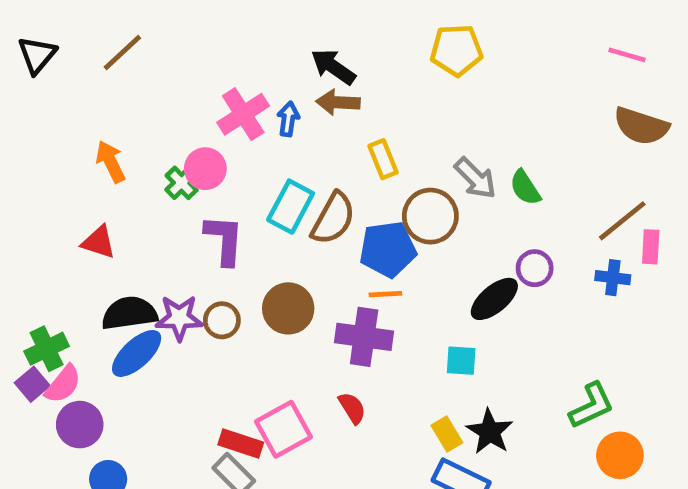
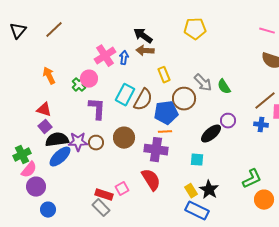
purple square: (32, 384) -> (45, 127), moved
red semicircle: (352, 408) -> (151, 180), size x1.6
pink square: (283, 429) -> (122, 189), size x0.6

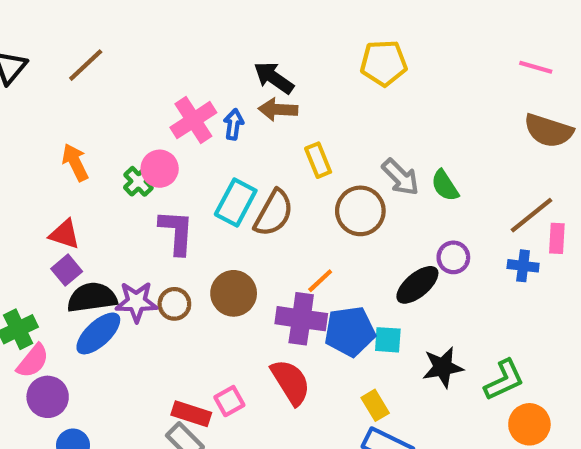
blue pentagon: (166, 113) -> (350, 331), moved
orange line: (165, 132) -> (320, 281), turned -40
black star: (209, 190) -> (443, 367), moved, turned 30

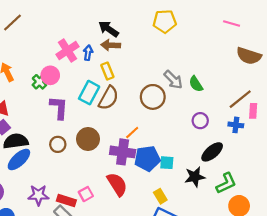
pink line: (536, 67) -> (232, 24), moved
yellow rectangle: (318, 160) -> (107, 71), moved
black ellipse: (417, 285) -> (212, 152), moved
purple star: (136, 302) -> (38, 195), moved

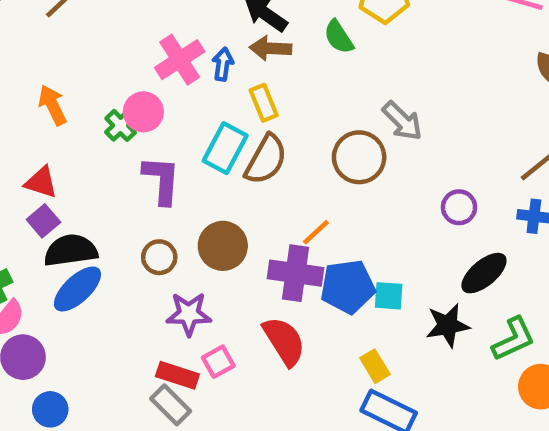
green semicircle: (196, 84) -> (339, 37), moved
purple star: (38, 195) -> (189, 314), moved

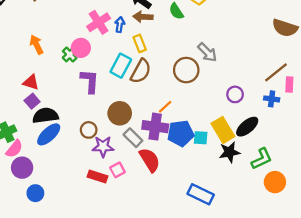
brown circle: (159, 257) -> (89, 130), moved
yellow rectangle: (375, 366) -> (223, 130), moved, size x1.6
gray rectangle: (171, 405) -> (133, 138), moved

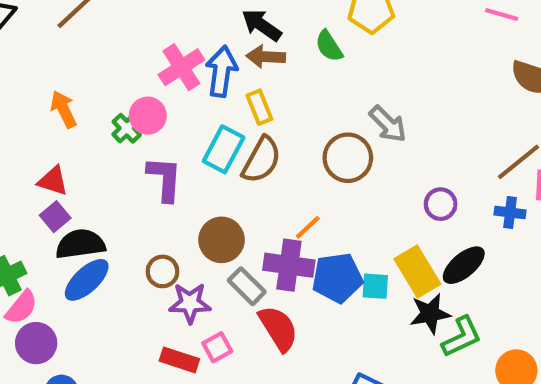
blue arrow: (120, 25) -> (221, 71), size x1.6
green L-shape: (262, 159) -> (462, 337), moved

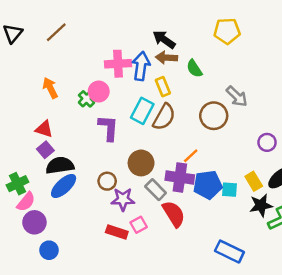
green semicircle: (329, 46) -> (194, 69), moved
pink cross: (181, 67) -> (118, 64), turned 30
yellow rectangle: (417, 271) -> (254, 181), size x0.7

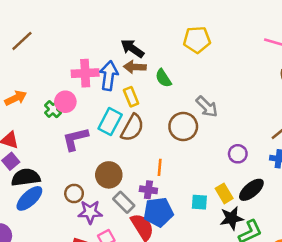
orange arrow: (50, 88) -> (16, 98), turned 90
purple L-shape: (108, 128) -> (75, 139), turned -108
orange line: (191, 156) -> (160, 167), turned -42
purple cross: (180, 178) -> (148, 190), size x0.6
blue pentagon: (208, 185) -> (158, 212), moved

